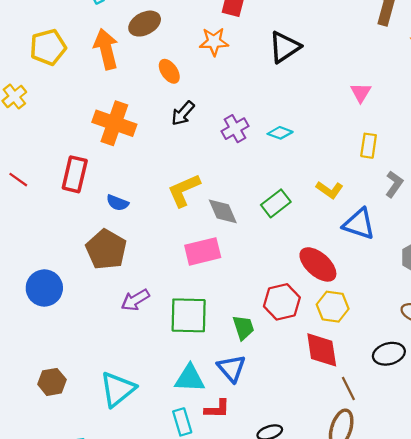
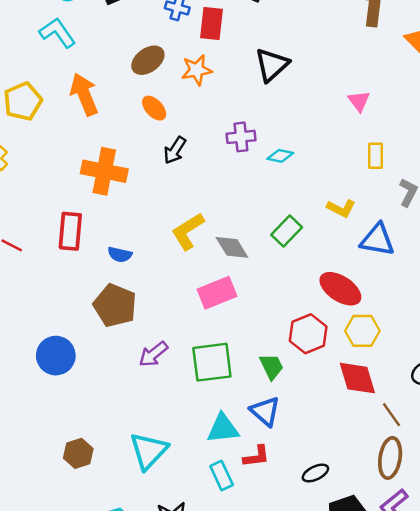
brown ellipse: (145, 24) -> (148, 60), moved
purple cross: (235, 129) -> (241, 137), moved, turned 32

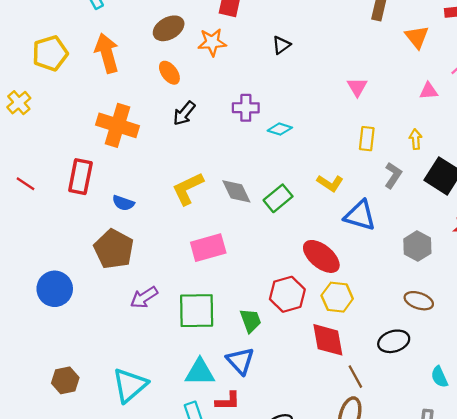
black triangle: (272, 65) -> (281, 45), size x0.6
gray diamond: (232, 247) -> (236, 191), moved

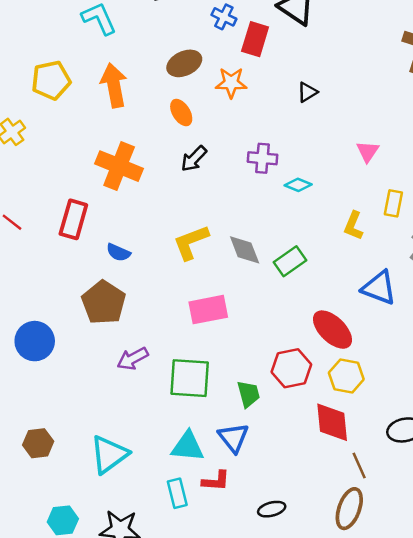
pink triangle: (357, 87) -> (368, 151), moved
yellow L-shape: (330, 183) -> (353, 226), moved, turned 75

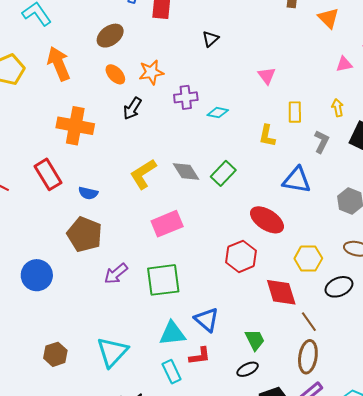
orange star: (231, 83) -> (151, 72), moved
red rectangle: (73, 219) -> (48, 174), turned -36
yellow hexagon: (346, 376) -> (308, 259), moved
green trapezoid: (248, 394) -> (255, 340), moved

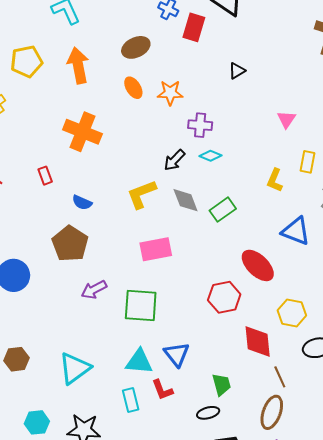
black arrow: (132, 108) -> (174, 160), moved
cyan diamond: (218, 113) -> (210, 156), moved
red rectangle: (48, 174) -> (45, 176), size x0.6
red L-shape: (200, 356) -> (162, 390), turned 65

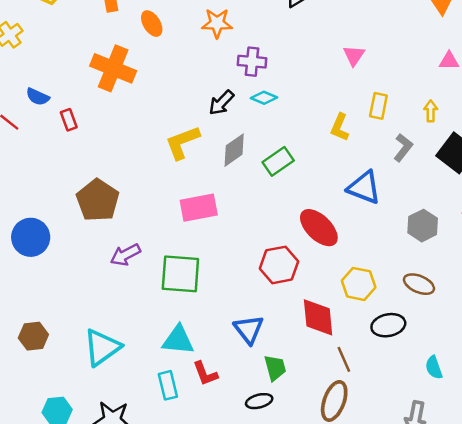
orange ellipse: (133, 88) -> (152, 24), moved
gray diamond: (186, 200) -> (234, 150), turned 76
blue semicircle: (82, 203) -> (38, 97), moved
blue triangle: (177, 354) -> (249, 329), moved

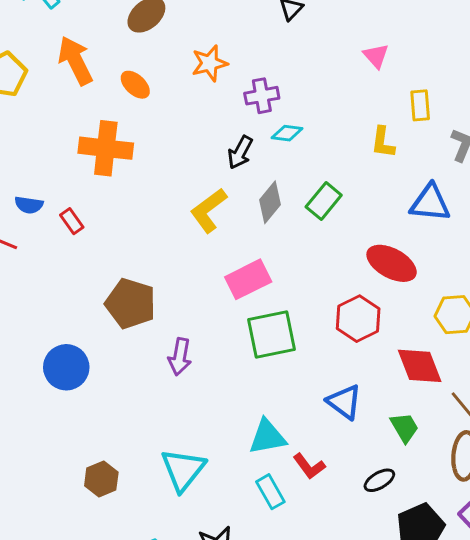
purple arrow: (125, 255) -> (180, 357), turned -36
green square: (180, 274) -> (271, 334), moved
green trapezoid: (275, 368) -> (404, 427), moved

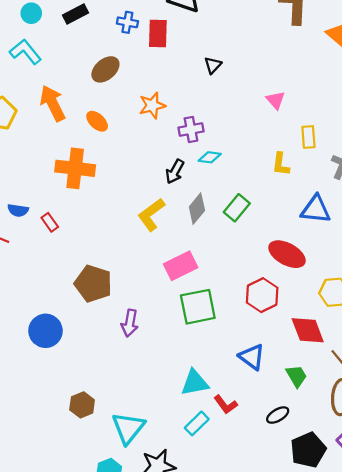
cyan triangle: (183, 470) -> (128, 428), moved
brown hexagon: (101, 479) -> (82, 405), moved
cyan rectangle: (270, 492) -> (197, 423), turned 75

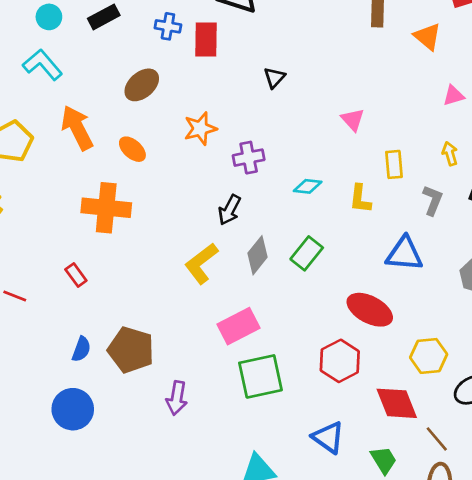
cyan diamond: (210, 157) -> (308, 186), moved
blue semicircle: (18, 210) -> (81, 349), moved, turned -78

